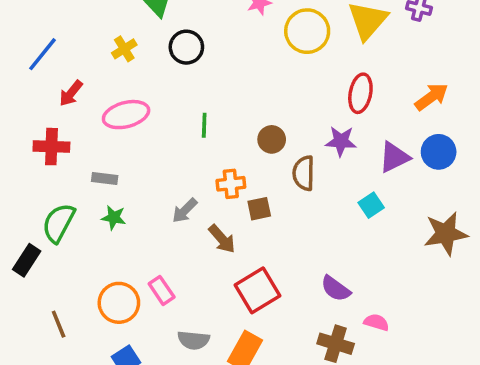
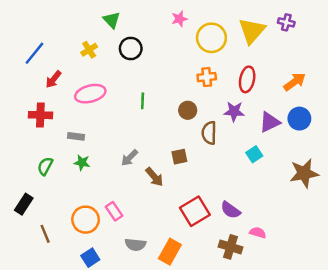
orange cross: (231, 184) -> (207, 77), moved
green semicircle: (59, 223) -> (45, 166), size x0.7
black rectangle: (27, 260) -> (24, 204), moved
red square: (257, 290) -> (195, 211), moved

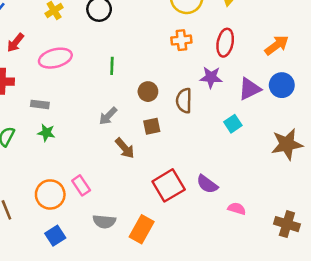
brown circle: (188, 110) -> (148, 92), moved
gray arrow: (129, 158) -> (108, 116), moved
brown cross: (230, 247) -> (287, 224), moved

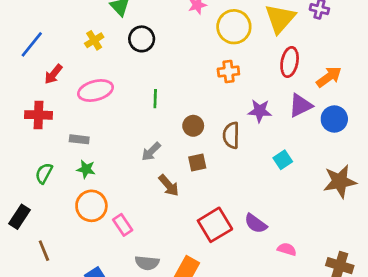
red ellipse: (225, 43) -> (290, 62), moved
purple triangle: (250, 89) -> (300, 105), moved
orange circle: (50, 194) -> (91, 206), moved

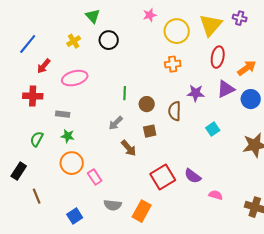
green line: (155, 99) -> (125, 93), moved

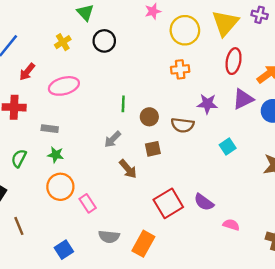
brown semicircle: (175, 111) -> (183, 125), turned -84

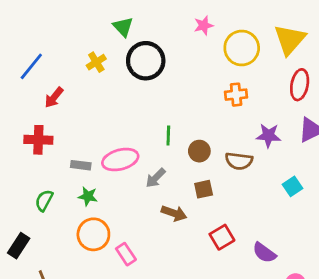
black circle: (104, 41) -> (146, 61), size x1.4
pink ellipse: (64, 86) -> (120, 160), moved
brown arrow: (128, 169) -> (174, 213), turned -30
red square: (168, 203) -> (222, 237), moved, size x0.7

